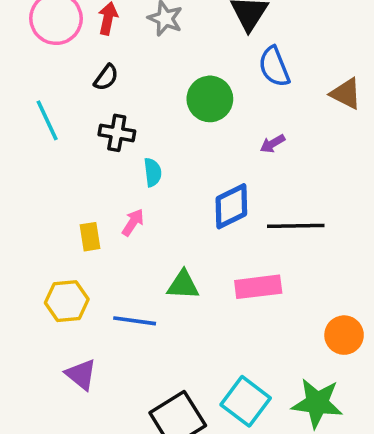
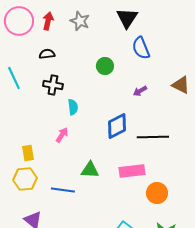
black semicircle: (106, 77) -> (47, 54), turned -133
brown triangle: (346, 94) -> (181, 85), moved
green circle: (210, 99) -> (105, 66), size x0.7
yellow rectangle: (90, 237) -> (28, 153), moved
orange circle: (344, 335) -> (157, 193), moved

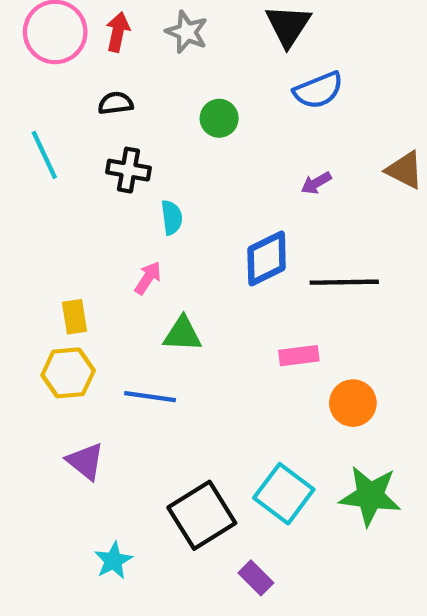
blue semicircle: (141, 48) -> (318, 90), turned -90
green circle: (105, 66) -> (219, 118), moved
green triangle: (90, 170) -> (182, 334), moved
pink rectangle: (132, 171) -> (299, 356), size x0.7

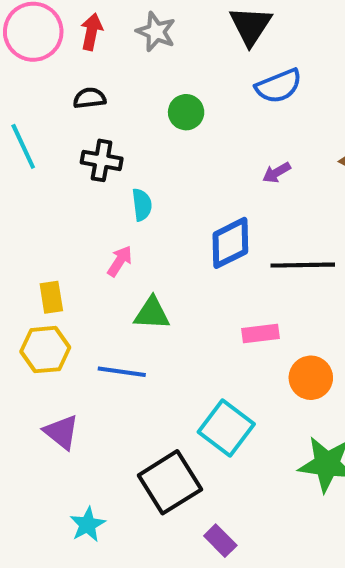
cyan square: (284, 494) -> (226, 428), moved

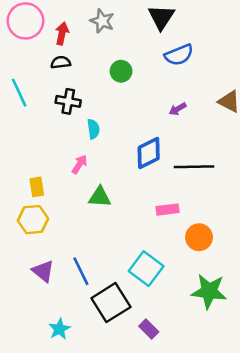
red arrow: (92, 32) -> (62, 34), moved
blue line: (122, 372) -> (81, 271), moved, turned 56
purple rectangle: (220, 541) -> (149, 329), moved

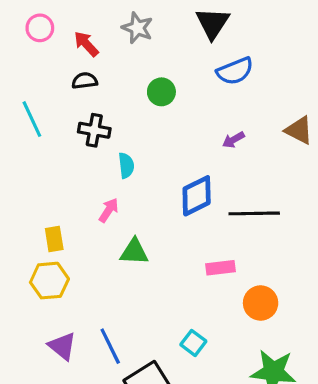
pink circle: (25, 21) -> (40, 28), size x0.6
red arrow: (62, 34) -> (86, 44), turned -55
cyan square: (146, 269) -> (193, 343), size x0.6

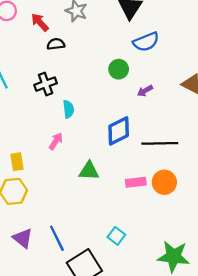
black semicircle: (85, 81) -> (56, 44), moved
green circle: (161, 92) -> (119, 69), moved
black cross: (94, 130) -> (46, 84), turned -30
green triangle: (134, 252) -> (89, 171), moved
orange circle: (261, 303) -> (164, 182), moved

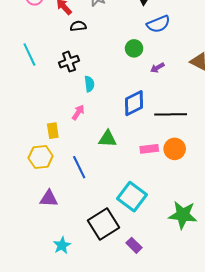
yellow rectangle: (17, 162) -> (53, 131), moved
cyan square: (116, 236) -> (132, 197), size x1.8
purple triangle: (23, 238) -> (49, 199), turned -36
blue line: (57, 238) -> (79, 167), moved

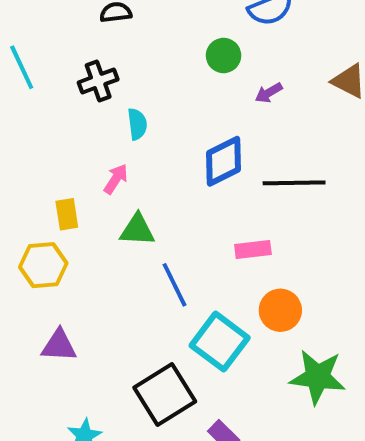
green triangle: (108, 139) -> (137, 230), moved
orange circle: (175, 149) -> (280, 310), moved
blue line: (79, 167) -> (175, 285), moved

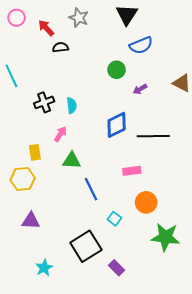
black cross: (98, 81) -> (44, 102), moved
cyan square: (220, 342) -> (114, 219), size x0.5

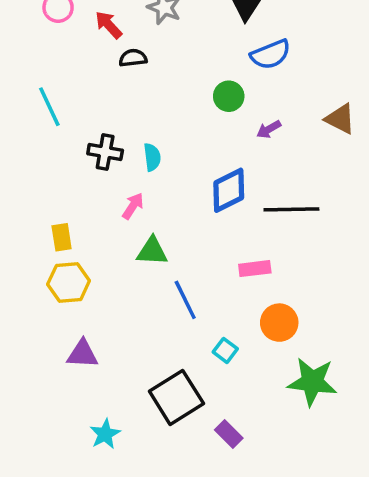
black cross: (44, 102) -> (105, 152), turned 30
yellow rectangle: (35, 152) -> (62, 237), moved

